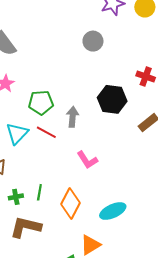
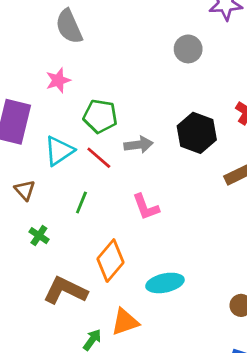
gray arrow: (73, 117) -> (138, 145), turned 66
green line: (39, 192) -> (81, 203), moved
green cross: (16, 197) -> (39, 236), turned 32
brown L-shape: (26, 227) -> (65, 291), moved

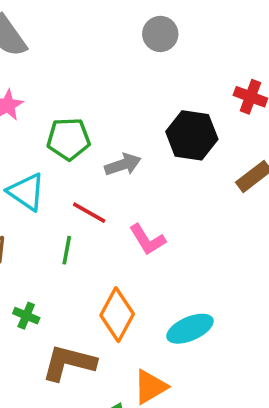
cyan triangle: (59, 151) -> (26, 192), turned -40
red line: (99, 158) -> (89, 213), moved
green cross: (39, 236) -> (26, 316), moved

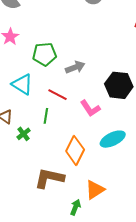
black hexagon: (192, 135) -> (119, 85), moved
green cross: (26, 316) -> (24, 134), moved, turned 32
cyan ellipse: (190, 329) -> (113, 139), moved

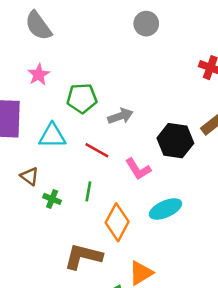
cyan triangle: (22, 84) -> (52, 136), turned -35
green line: (46, 116) -> (88, 191), moved
green cross: (24, 134) -> (52, 199), turned -32

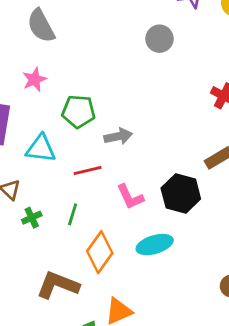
black hexagon: (175, 141) -> (181, 194), moved
red line: (97, 150) -> (88, 171), turned -50
green cross: (52, 199) -> (32, 218), turned 36

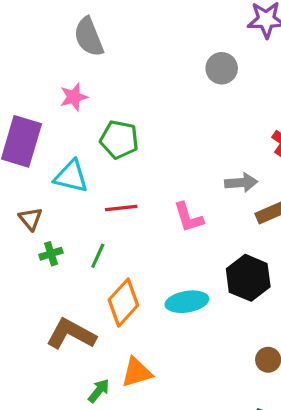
gray arrow: (118, 136) -> (241, 183), moved
black hexagon: (181, 194) -> (248, 278), moved
pink L-shape: (130, 197) -> (188, 217), moved

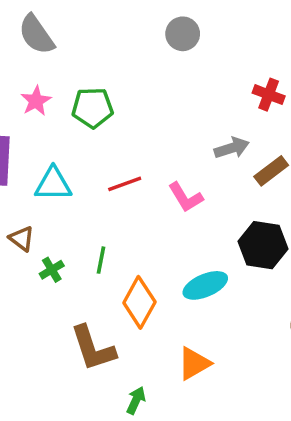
green pentagon: (119, 140) -> (93, 108), moved
red line: (121, 208) -> (125, 184), moved
brown L-shape: (71, 334) -> (93, 348), turned -123
orange triangle: (137, 372) -> (194, 363), moved

